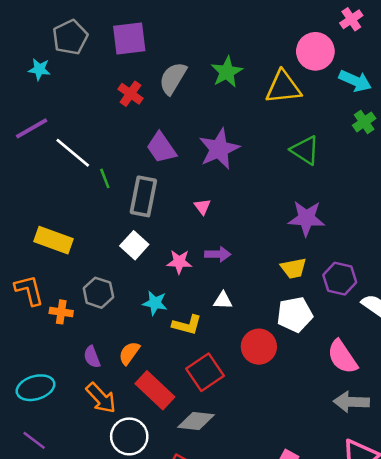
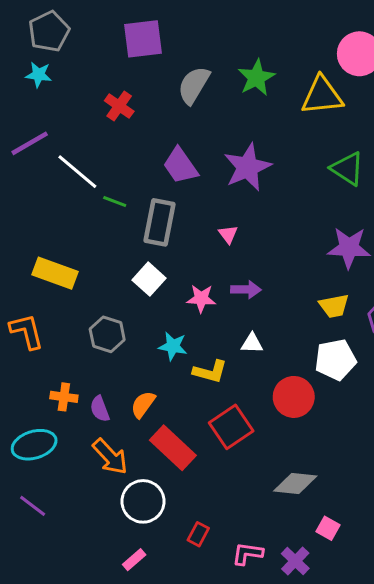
gray pentagon: (70, 37) -> (49, 31), moved
red cross: (130, 94) -> (119, 106), moved
green line: (105, 178) -> (115, 201), turned -48
orange cross: (61, 312) -> (64, 397), moved
gray diamond: (196, 421) -> (295, 483), moved

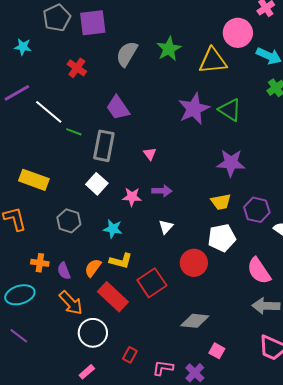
gray pentagon: (49, 31) -> (57, 18), moved
purple star: (247, 167) -> (194, 109), moved
white triangle: (252, 343) -> (166, 227), turned -49
yellow L-shape: (210, 372) -> (121, 261), moved

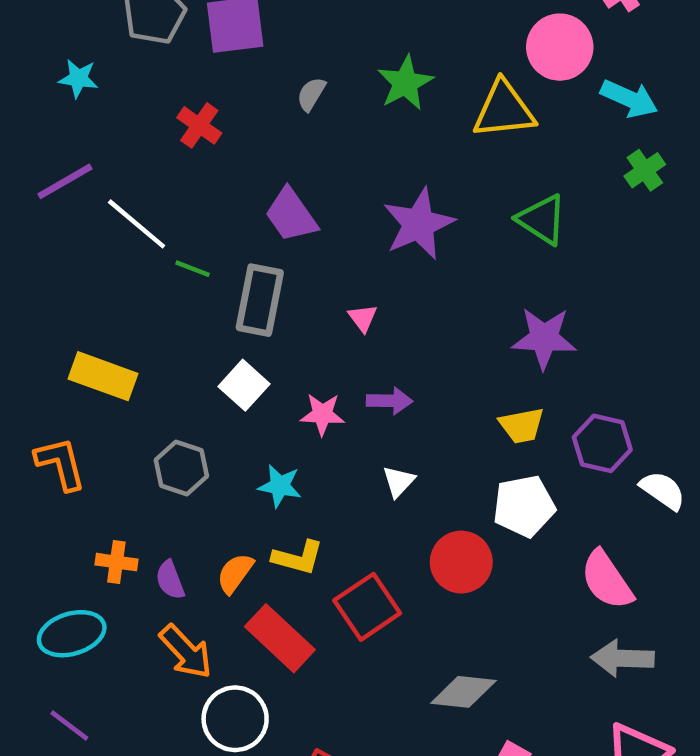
gray semicircle: (127, 54) -> (311, 94), size x0.6
purple star: (194, 109) -> (419, 224), moved

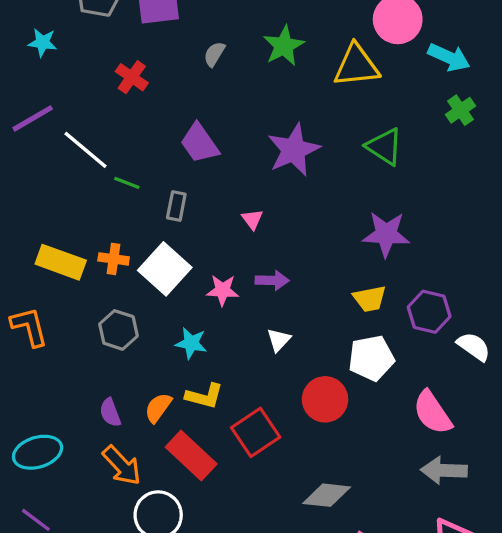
gray rectangle: (260, 300) -> (176, 206), size x0.6
white square: (244, 385) -> (165, 269), size x1.4
orange cross: (116, 562) -> (114, 259), moved

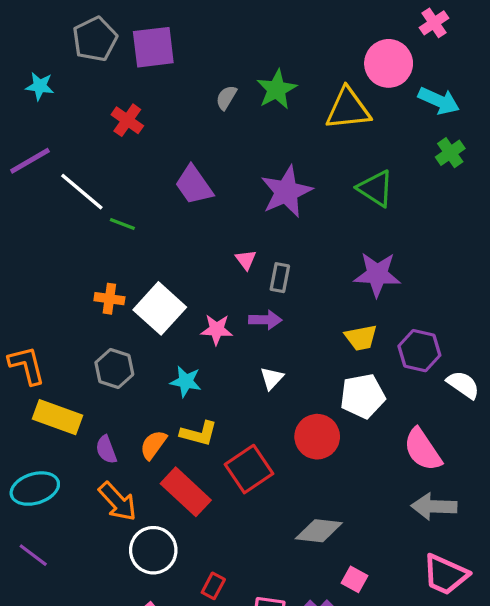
gray semicircle: (214, 54) -> (226, 98), moved
gray rectangle: (176, 206) -> (280, 278), moved
yellow rectangle: (61, 262) -> (58, 417), moved

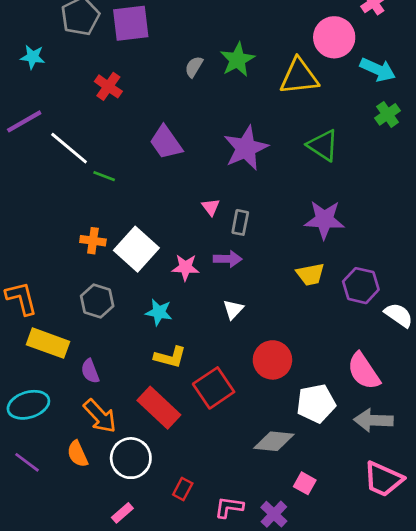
white pentagon: (363, 396) -> (316, 403), moved
orange semicircle: (153, 445) -> (77, 454), moved, turned -60

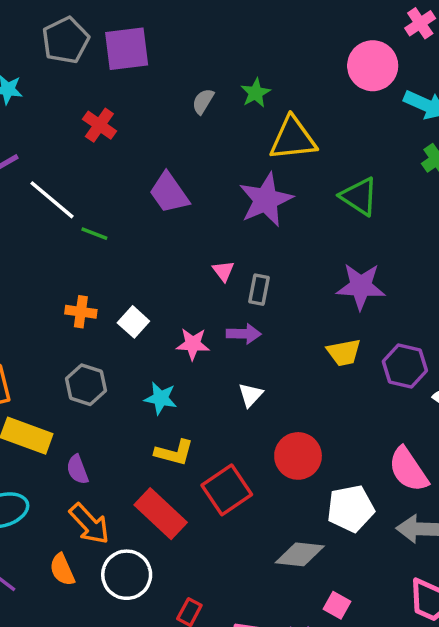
green star: (237, 60) -> (256, 93), size x0.7
yellow triangle: (299, 77) -> (293, 139), moved
white square: (136, 249) -> (133, 322), size x0.6

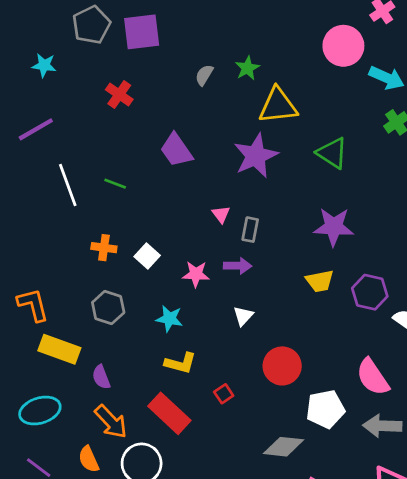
white line: (52, 200) -> (68, 185), moved, turned 30
red square: (227, 490) -> (224, 394), size x0.5

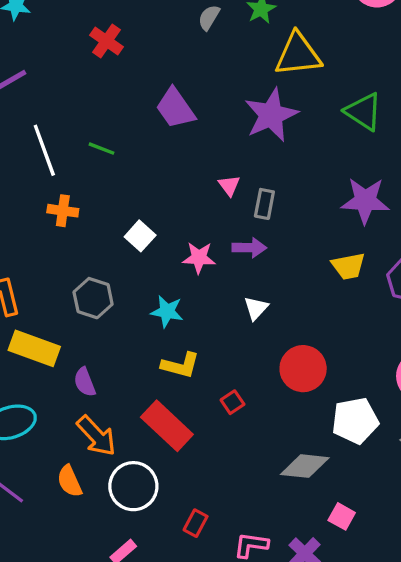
orange cross: (104, 248) -> (63, 211), moved

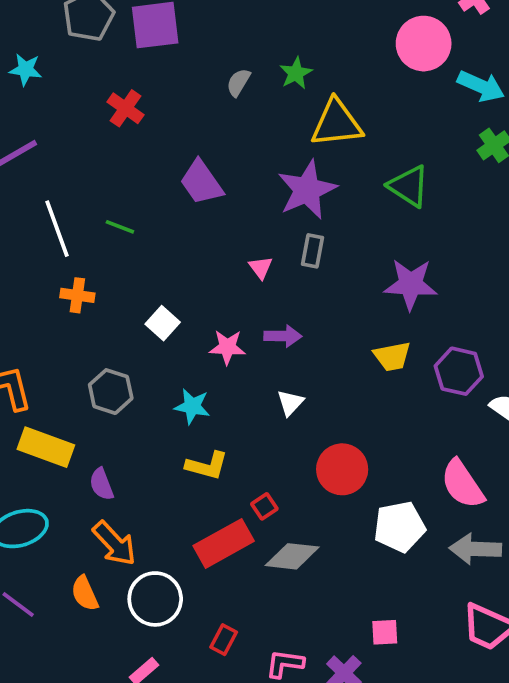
gray rectangle: (264, 204) -> (313, 251), moved
red rectangle: (167, 426) -> (224, 543), moved, turned -72
gray diamond: (305, 466) -> (292, 556), moved
pink square: (342, 516) -> (385, 632), turned -32

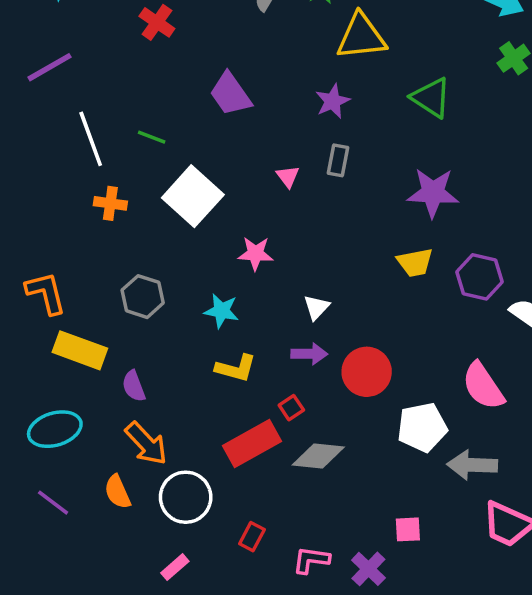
purple star: (307, 190) -> (333, 101), size x0.6
white square: (163, 323) -> (193, 196), moved, size x1.8
purple arrow: (283, 336) -> (309, 354), moved
gray arrow: (475, 549) -> (472, 465), moved

